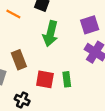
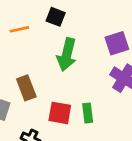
orange line: (13, 14) -> (19, 29), turned -40

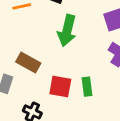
brown rectangle: (26, 88) -> (28, 63), turned -40

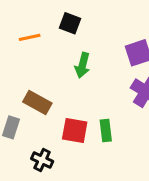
green arrow: (67, 31) -> (82, 65), size x0.7

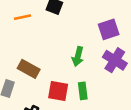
green arrow: (82, 65) -> (78, 56), moved

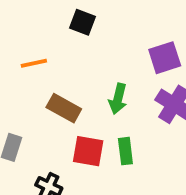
orange line: (22, 17) -> (34, 63), moved
brown rectangle: (29, 69) -> (64, 108), moved

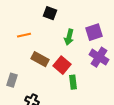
green arrow: (118, 99) -> (69, 37), moved
red square: (88, 151) -> (62, 65), moved, turned 30

